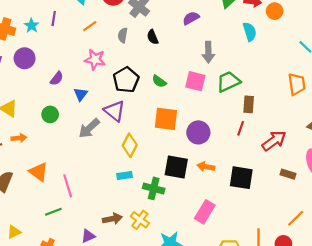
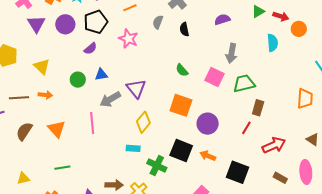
black pentagon: (126, 80) -> (96, 22), moved
blue triangle: (81, 94) -> (101, 75), moved, turned 32
pink line: (68, 186) -> (92, 123), moved

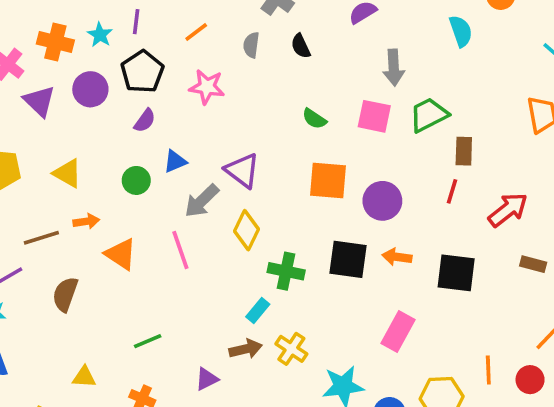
yellow diamond: (143, 122) -> (247, 230), moved
orange triangle: (57, 129) -> (121, 254), moved
cyan rectangle: (133, 148) -> (258, 311), moved, turned -40
green cross: (157, 165) -> (286, 271), moved
yellow triangle: (23, 178) -> (84, 377), turned 32

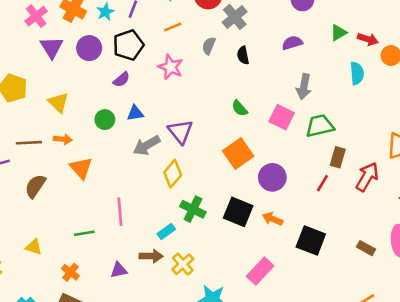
orange square: (328, 180) -> (238, 154), turned 36
red arrow: (508, 210) -> (367, 177), moved, turned -36
pink line: (180, 250) -> (120, 212), moved

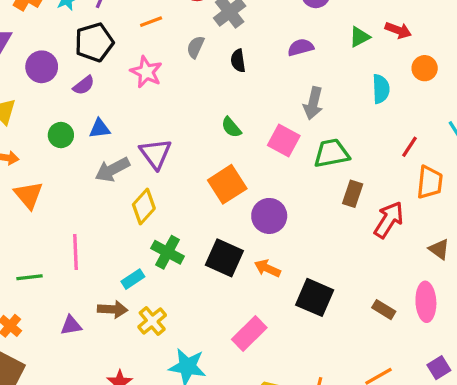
red arrow: (368, 39) -> (398, 30), moved
purple circle: (89, 48) -> (42, 67), moved
red line: (322, 183) -> (410, 147), moved

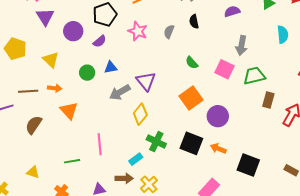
gray semicircle: (195, 47) -> (169, 32), moved

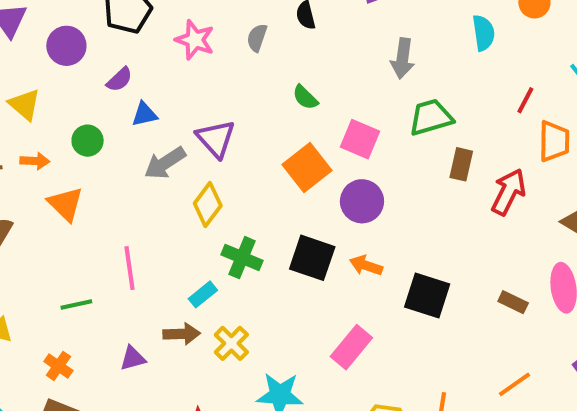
purple semicircle: (100, 41) -> (119, 80), moved
pink square: (225, 69) -> (360, 139), moved
green circle: (87, 73) -> (88, 141), moved

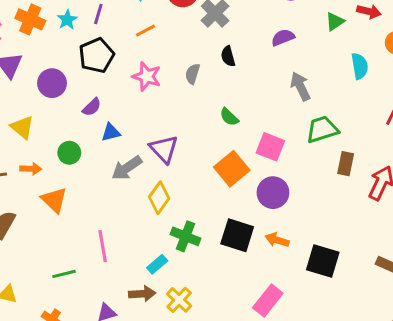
gray arrow: (403, 58) -> (300, 86), turned 148

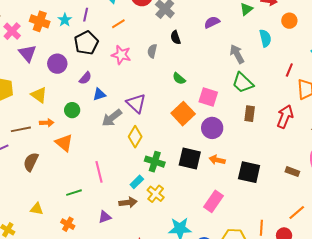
gray arrow: (300, 86) -> (237, 54), moved
green trapezoid: (322, 129) -> (243, 83), turned -115
brown rectangle: (346, 164) -> (250, 114), moved
yellow cross: (179, 300) -> (156, 194), moved

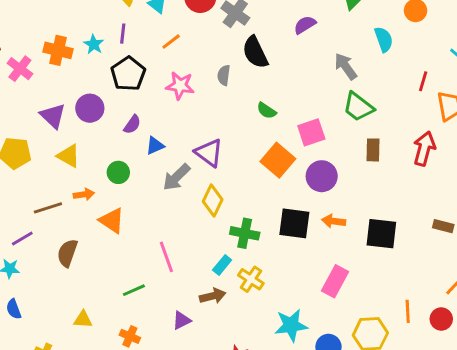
black semicircle: (176, 37) -> (255, 52), size x1.6
purple triangle: (27, 53) -> (53, 116), moved
pink square: (208, 97) -> (311, 132), turned -30

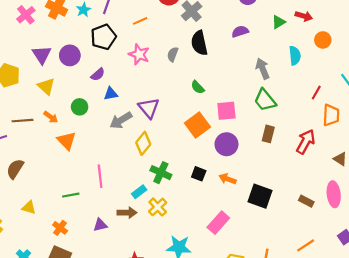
orange arrow: (84, 194) -> (51, 117), turned 32
black square: (294, 223) -> (199, 174), size x0.6
brown semicircle: (67, 253) -> (15, 169), moved

